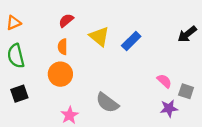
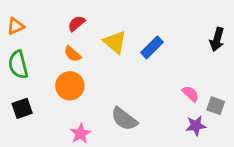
black arrow: (187, 34) -> (217, 39), turned -36
orange semicircle: (63, 47) -> (73, 54), turned -49

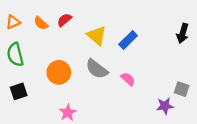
orange semicircle: (73, 54) -> (41, 23), moved
pink semicircle: (190, 94) -> (128, 79), moved
gray semicircle: (124, 119) -> (97, 69), moved

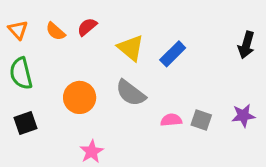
orange triangle: (13, 22) -> (18, 30), turned -48
pink semicircle: (128, 79) -> (171, 120), moved, turned -48
gray square: (182, 89) -> (201, 120), moved
purple star: (165, 106) -> (243, 115), moved

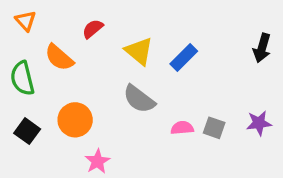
orange triangle: (18, 30) -> (26, 21), moved
orange semicircle: (56, 31) -> (59, 58), moved, size x1.4
orange circle: (80, 97) -> (75, 120), moved
black square: (25, 123) -> (27, 131), turned -35

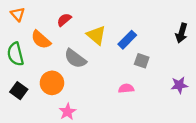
gray semicircle: (139, 99) -> (75, 59), moved
gray square: (214, 128) -> (142, 61), moved

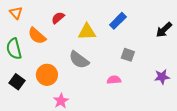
black arrow: (182, 33) -> (164, 30), turned 30
yellow triangle: (96, 35) -> (87, 32), turned -42
blue rectangle: (127, 40) -> (118, 21), moved
gray semicircle: (75, 59) -> (79, 60), moved

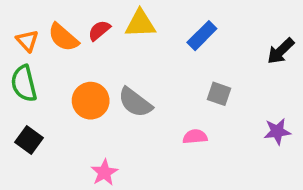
orange triangle: (16, 13) -> (27, 41), moved
yellow triangle: (87, 32) -> (140, 24), moved
orange semicircle: (37, 36) -> (63, 37), moved
orange circle: (47, 75) -> (91, 101), moved

